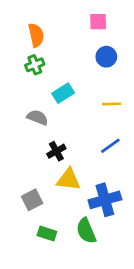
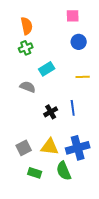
blue line: (110, 146) -> (73, 108), moved, turned -63
black cross: (56, 151) -> (51, 112), moved
yellow triangle: (69, 180) -> (50, 147), moved

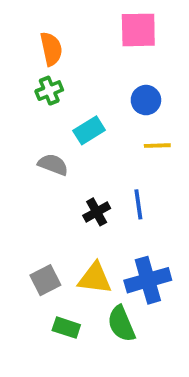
pink square: (73, 16) -> (138, 30), size x1.5
blue circle: (79, 42) -> (146, 100), moved

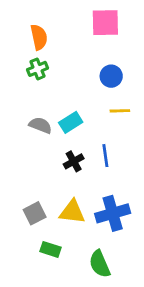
cyan rectangle: (89, 130) -> (71, 122), moved
green semicircle: (121, 324) -> (100, 264), moved

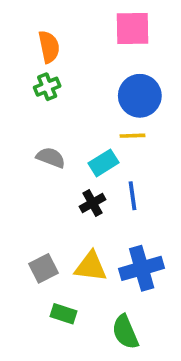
blue circle: (111, 76) -> (140, 96), size x1.5
yellow line: (120, 111) -> (133, 136), moved
cyan rectangle: (71, 122) -> (103, 163), moved

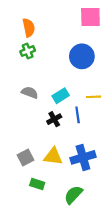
pink square: (133, 29) -> (90, 17), moved
yellow line: (133, 136) -> (94, 97), moved
green semicircle: (125, 332) -> (73, 195), turned 66

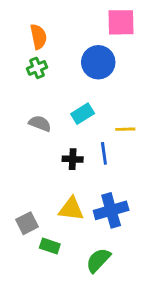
blue circle: (82, 56) -> (98, 62), moved
cyan rectangle: (61, 96) -> (83, 114), moved
black cross: (54, 119) -> (73, 159), turned 32
gray square: (25, 157) -> (27, 223), moved

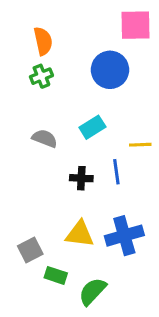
green semicircle: (98, 260) -> (92, 291), moved

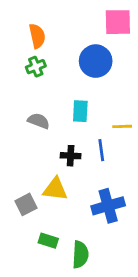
cyan rectangle: (92, 127) -> (80, 111), turned -55
yellow triangle: (80, 234) -> (55, 189), moved
gray square: (30, 250) -> (26, 204), moved
green semicircle: (92, 291) -> (80, 255), turned 140

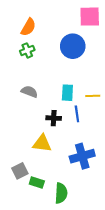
orange semicircle: (37, 36) -> (28, 27), turned 42
cyan rectangle: (80, 111) -> (67, 93), moved
gray square: (26, 204) -> (20, 171), moved

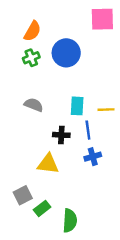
blue circle: (73, 46) -> (66, 53), moved
blue cross: (82, 156) -> (93, 157), moved, size x0.6
green rectangle: (37, 183) -> (42, 208), turned -56

